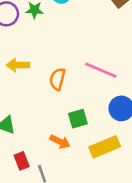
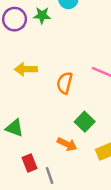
green square: (78, 119) -> (85, 122), turned -30

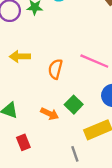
orange arrow: (67, 144) -> (50, 114), moved
gray line: (50, 176) -> (75, 154), moved

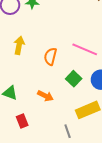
yellow arrow: (20, 56) -> (19, 45), turned 102
green square: (74, 105) -> (74, 79), moved

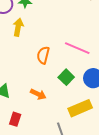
yellow arrow: (19, 45) -> (18, 27), moved
red rectangle: (22, 121) -> (15, 119), turned 40

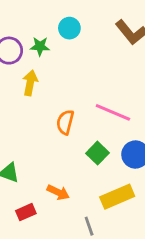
orange arrow: (38, 94) -> (58, 192), moved
red rectangle: (15, 119) -> (26, 212), turned 48

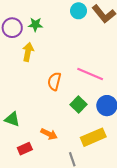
cyan circle: (69, 28) -> (79, 11), moved

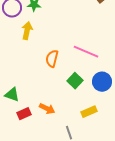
yellow rectangle: (93, 137) -> (89, 112), size x0.7
red rectangle: (25, 149) -> (24, 114), moved

